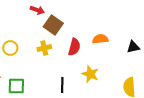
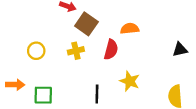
orange semicircle: (100, 39) -> (130, 29), moved

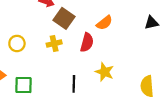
orange semicircle: (130, 29) -> (104, 23), turned 147
black triangle: (180, 50) -> (151, 23), moved

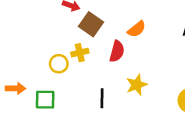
yellow circle: (17, 44) -> (59, 64), moved
yellow star: (104, 72) -> (137, 85), turned 30

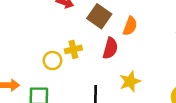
brown square: (91, 24) -> (99, 16), moved
orange semicircle: (137, 29) -> (130, 26), turned -30

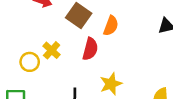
yellow cross: (73, 49) -> (52, 50), turned -35

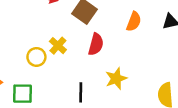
orange semicircle: (111, 26) -> (134, 22), moved

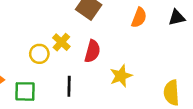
red semicircle: (96, 44) -> (92, 51), moved
black line: (81, 92) -> (69, 86), moved

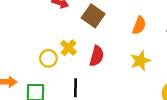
yellow star: (121, 76) -> (140, 61), moved

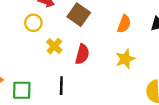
yellow circle: (48, 58) -> (33, 23), moved

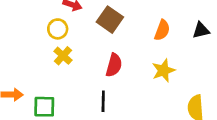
yellow cross: (54, 46) -> (63, 56), moved
black line: (61, 86) -> (103, 101), moved

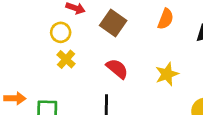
orange semicircle: (162, 30) -> (166, 19), moved
red semicircle: (114, 65) -> (117, 69), turned -65

